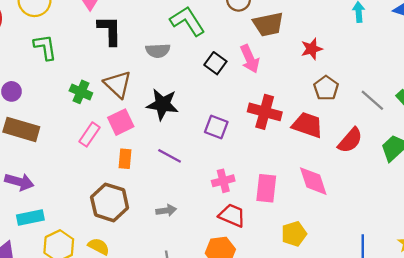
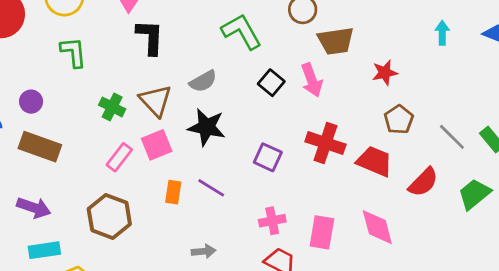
gray semicircle: (158, 51) -> (203, 81), moved, turned -30
orange rectangle: (125, 159) -> (173, 192), moved
brown hexagon: (110, 202) -> (109, 216), moved

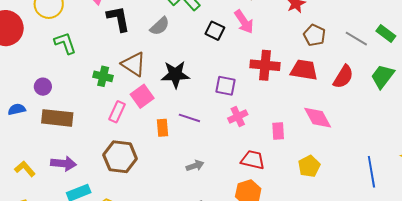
gray semicircle: (203, 81) -> (160, 26), moved
pink cross: (272, 221) -> (238, 116), moved
pink rectangle: (322, 232) -> (278, 131), size x0.7

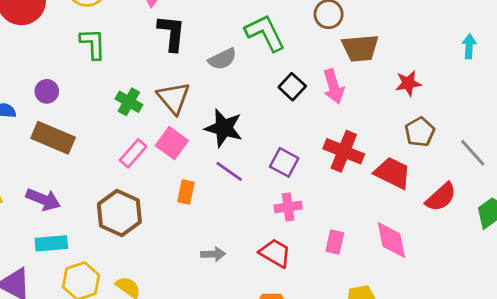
pink square: (142, 96) -> (172, 143), turned -35
purple line: (189, 118) -> (229, 171), moved
red trapezoid: (253, 160) -> (275, 253), moved

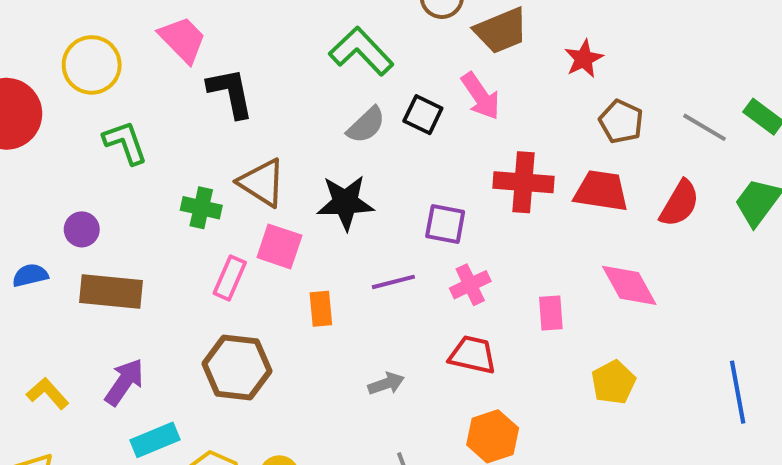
gray semicircle: (222, 59) -> (366, 125), moved
purple line: (229, 171) -> (393, 282), moved, turned -32
purple arrow: (43, 199) -> (124, 382), turned -60

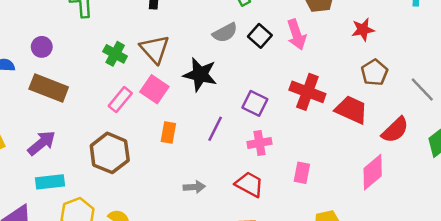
purple line: (393, 282) -> (215, 129), turned -65
pink diamond: (629, 285) -> (373, 172), moved, turned 63

